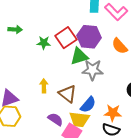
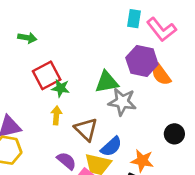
purple hexagon: (89, 37) -> (142, 61), moved
red square: (66, 38) -> (47, 75), moved
green star: (44, 43) -> (61, 88), moved

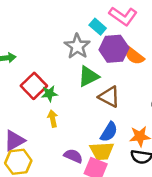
cyan rectangle: (134, 19) -> (98, 27), moved, turned -42
gray star: (122, 102) -> (77, 46), moved, turned -30
brown triangle: (86, 129) -> (109, 97), moved

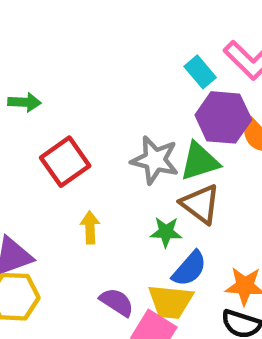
gray star: (77, 46) -> (155, 160), moved, turned -30
green triangle: (88, 76) -> (200, 161), moved
green star: (49, 94) -> (166, 232), moved

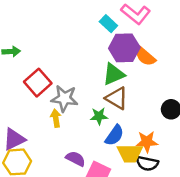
gray star: (155, 160) -> (64, 98), moved
yellow trapezoid: (170, 302) -> (130, 153), moved

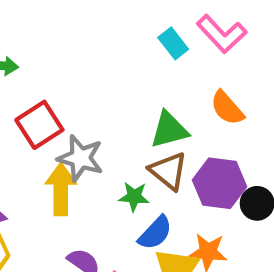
purple hexagon: (124, 48) -> (220, 183), moved
yellow arrow: (56, 118) -> (61, 189), size x1.6

